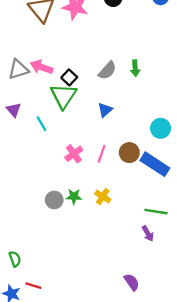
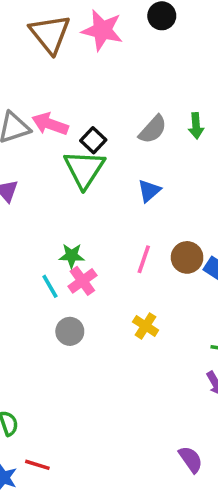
cyan line: (41, 124) -> (50, 286), moved
pink cross: (74, 154) -> (82, 281), moved
green star: (74, 197) -> (72, 256), moved

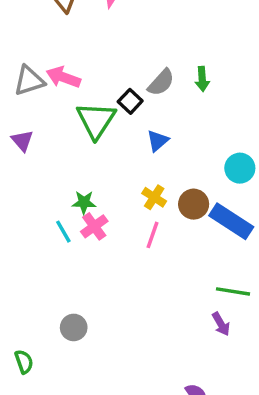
black square: (93, 140) -> (130, 101), moved
pink line: (144, 259) -> (152, 235), moved
yellow cross: (146, 326) -> (154, 197), moved
gray circle: (70, 331) -> (74, 327), moved

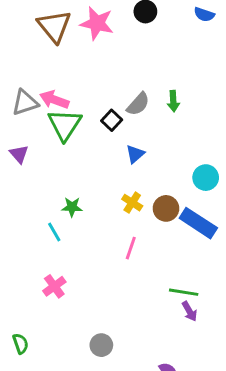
green triangle: (96, 120) -> (65, 125), moved
pink cross: (94, 226) -> (54, 286), moved
pink line: (152, 235) -> (131, 248), moved
green line: (233, 291) -> (184, 292), moved
gray circle: (74, 327) -> (101, 345), moved

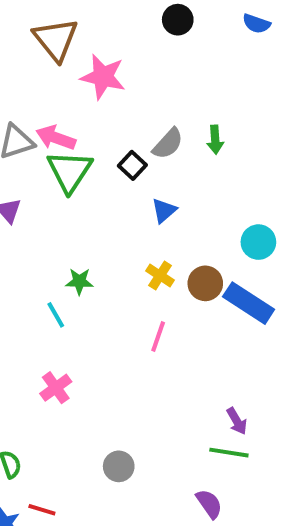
pink star: (97, 23) -> (103, 77), moved
green line: (184, 292) -> (229, 453), moved

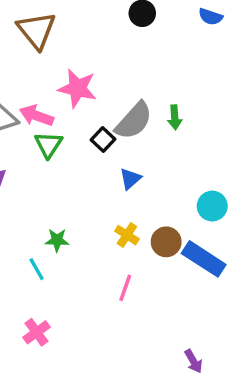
pink star: (103, 77) -> (77, 88), moved
gray semicircle: (168, 144) -> (134, 121), size x1.4
green triangle: (70, 171) -> (48, 145), size x0.7

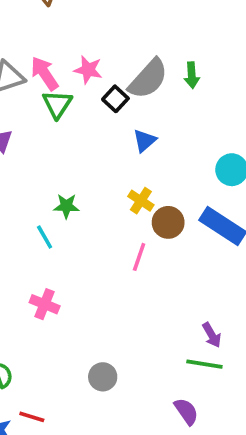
pink star: (77, 88) -> (88, 70), moved, size x0.7
pink arrow: (37, 116) -> (45, 73), turned 36
brown circle: (166, 242) -> (168, 222), moved
pink cross: (37, 332) -> (45, 304), turned -32

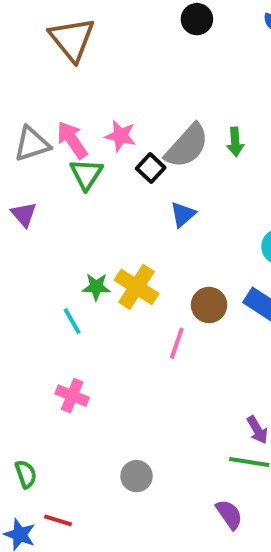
yellow cross: (141, 201) -> (137, 287), moved, size x1.5

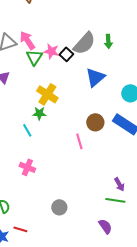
pink star: (120, 136) -> (51, 51), moved
blue triangle: (183, 214) -> (95, 77), moved, size x1.5
yellow cross: (137, 287) -> (47, 94), moved
pink line: (177, 343) -> (79, 141), turned -35

